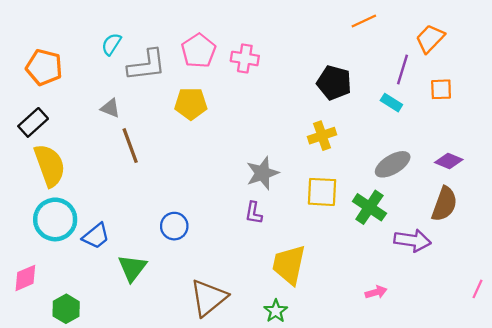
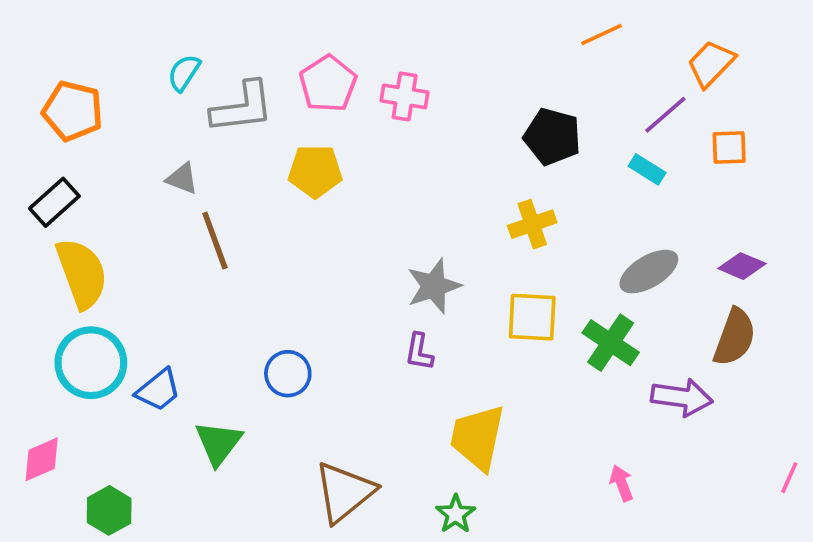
purple line: (403, 69) -> (665, 115), turned 32
pink arrow: (376, 292) -> (622, 483), turned -95

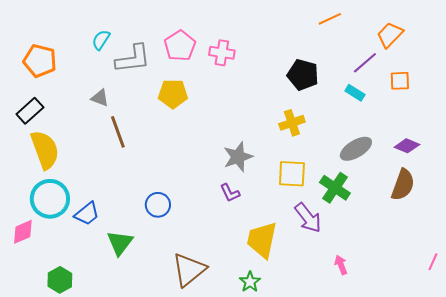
purple L-shape: (419, 352) -> (230, 193), turned -35
purple arrow: (682, 397) -> (308, 218), moved, turned 44
pink diamond: (42, 459) -> (23, 232), moved

